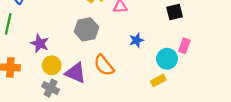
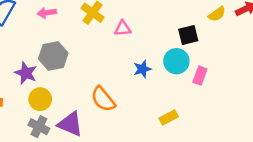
gray hexagon: (86, 29) -> (53, 56), moved
cyan circle: (167, 59) -> (176, 61), moved
purple triangle: (76, 73) -> (70, 124), moved

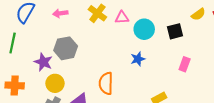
pink triangle: (123, 28) -> (122, 18), moved
cyan circle: (176, 61) -> (144, 29), moved
orange semicircle: (103, 99) -> (106, 83), turned 40

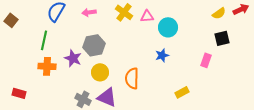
black square: (175, 31) -> (222, 38), moved
yellow circle: (55, 83) -> (100, 72), moved
orange cross: (15, 85) -> (47, 66), moved

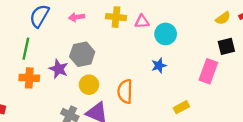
yellow cross: (124, 12) -> (116, 17), turned -30
pink rectangle: (206, 60) -> (208, 71), size x1.5

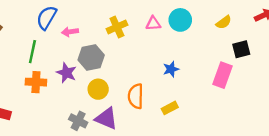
pink arrow: (77, 17) -> (70, 32), moved
yellow cross: (116, 17) -> (117, 27), moved, turned -30
yellow semicircle: (223, 18) -> (224, 22), moved
cyan circle: (166, 34) -> (180, 20), moved
yellow rectangle: (181, 107) -> (170, 108), moved

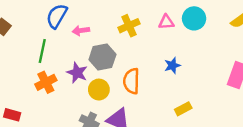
blue star: (171, 69) -> (172, 65), moved
orange cross: (36, 82) -> (46, 82), turned -30
yellow circle: (98, 89) -> (99, 90), moved
orange semicircle: (136, 96) -> (131, 81), moved

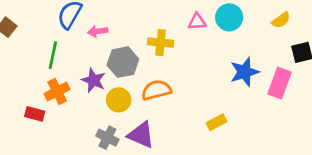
yellow cross: (129, 26) -> (161, 43), moved, turned 30
blue star: (172, 65) -> (245, 72), moved, size x1.5
orange semicircle: (131, 81) -> (156, 90), turned 75
red rectangle: (12, 115) -> (35, 114), moved

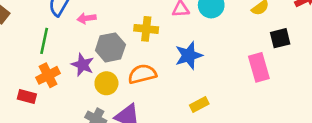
blue star: (245, 72) -> (189, 55), moved
pink rectangle: (280, 83) -> (259, 67), turned -36

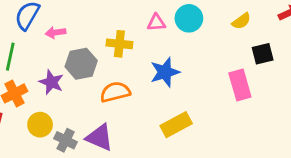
yellow circle: (106, 83) -> (40, 125), moved
yellow rectangle: (199, 104) -> (176, 125), size x1.5

